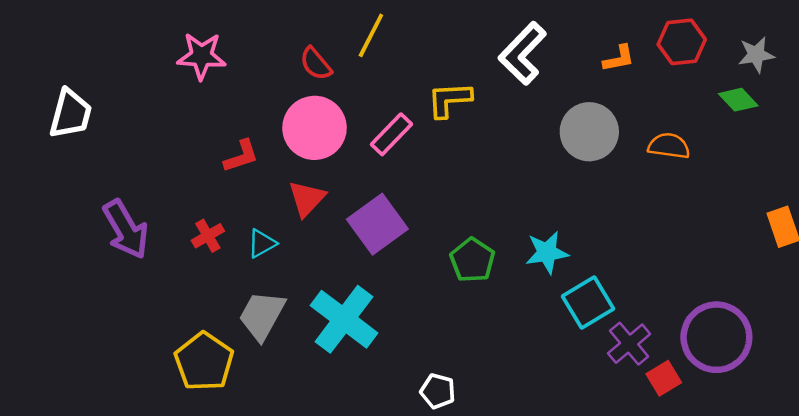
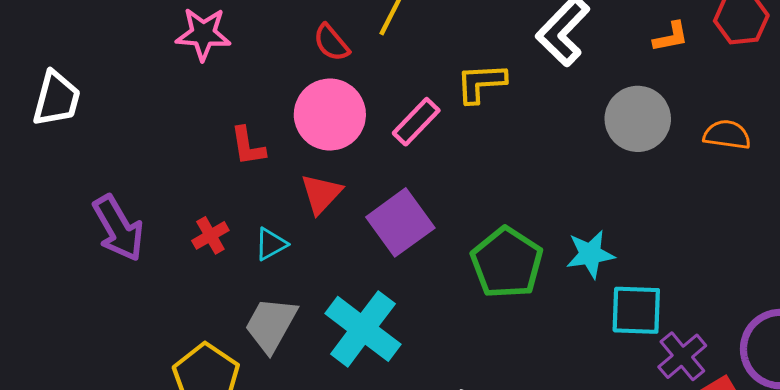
red L-shape: (241, 156) -> (248, 146), turned 99
green pentagon: (472, 260) -> (507, 263), size x1.4
cyan square: (588, 303) -> (636, 310), turned 33

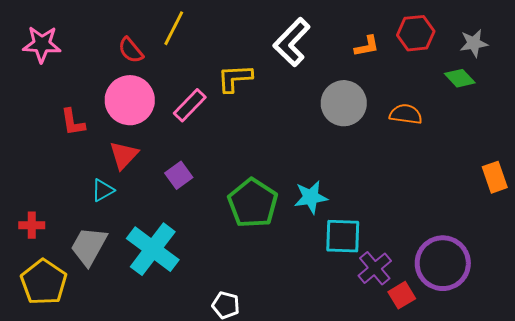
purple square: (400, 222) -> (179, 175), size x0.6
red cross: (210, 235) -> (32, 225), moved, turned 30
cyan triangle: (271, 244) -> (103, 190), moved

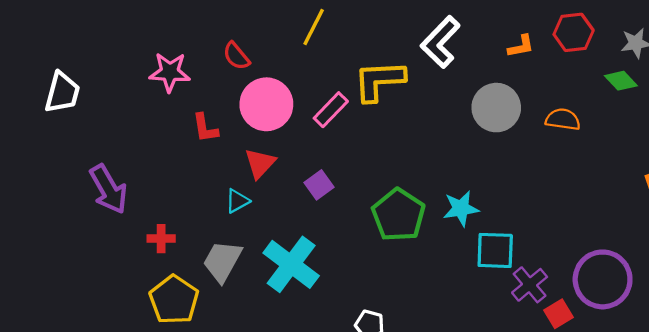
pink star: (42, 44) -> (170, 72), moved
red semicircle: (131, 50) -> (236, 56), moved
yellow L-shape: (235, 78) -> (379, 81), size x1.4

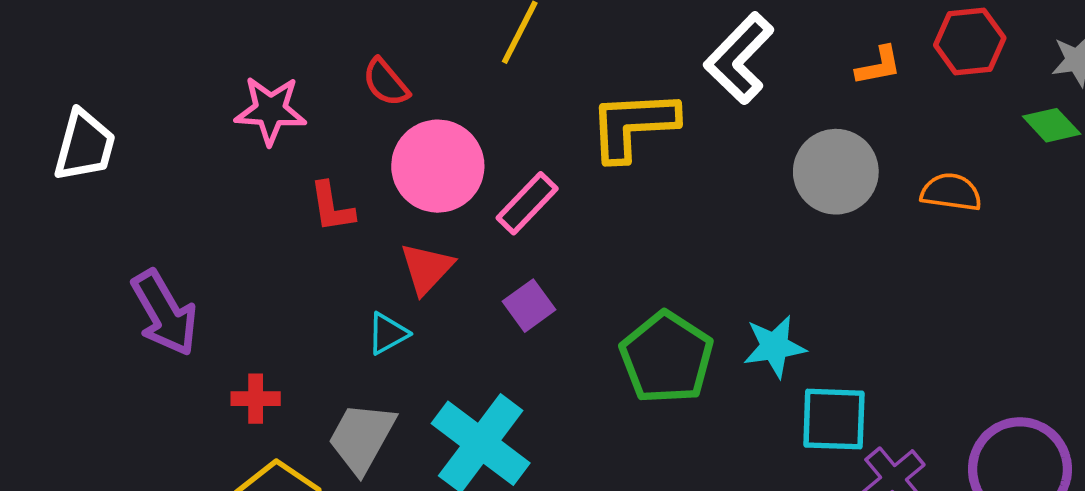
pink rectangle: (331, 110) -> (527, 203), moved

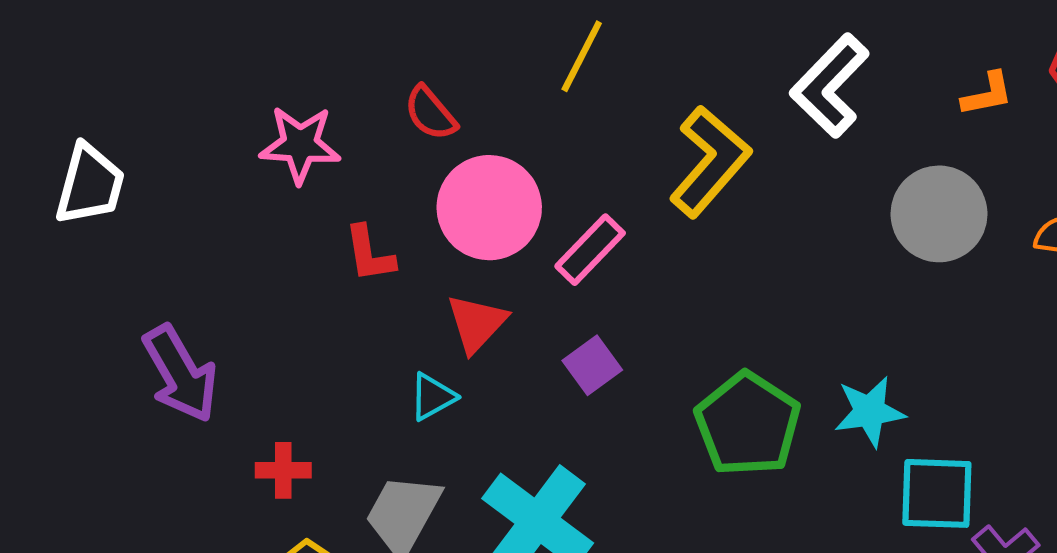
yellow L-shape: (633, 125) -> (710, 161), turned 134

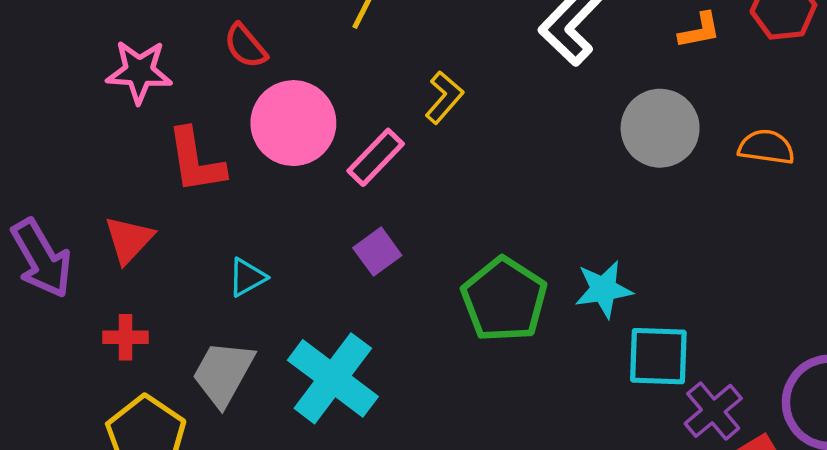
yellow L-shape: (710, 161) -> (444, 97), moved, size x0.6
red L-shape: (369, 254) -> (196, 161), size x1.4
red triangle: (477, 323) -> (129, 240), moved

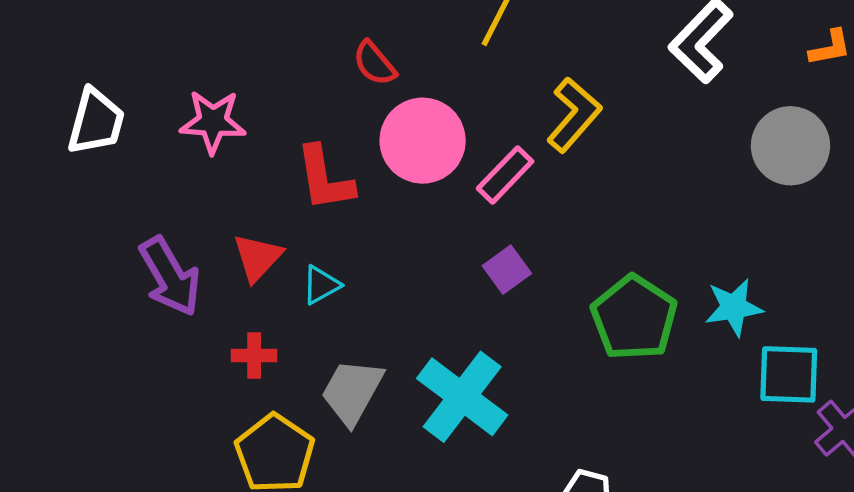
pink star: (139, 72) -> (213, 122), moved
yellow L-shape: (444, 97) -> (574, 115), size x1.4
cyan triangle: (247, 277) -> (321, 285), moved

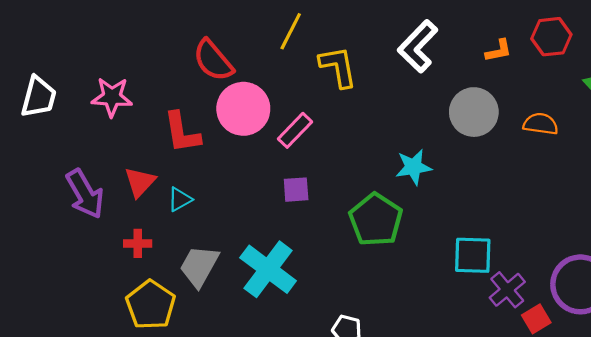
red semicircle: (374, 63) -> (213, 60), size x1.5
yellow L-shape: (574, 115) -> (338, 67), moved, turned -51
purple square: (507, 270) -> (296, 190), turned 32
cyan star: (734, 307) -> (413, 167), moved

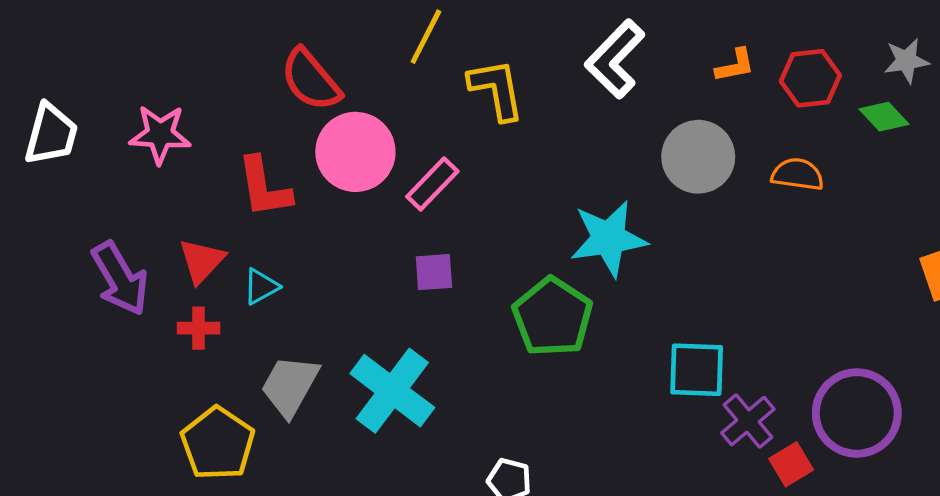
red hexagon: (551, 37) -> (810, 78), moved
cyan star: (413, 167) -> (609, 238), size x1.4
red cross: (138, 243) -> (198, 328), moved

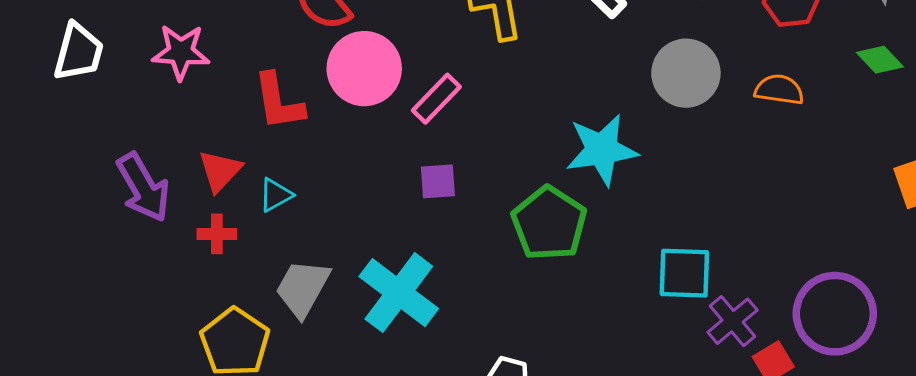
green diamond: (884, 117) -> (880, 60), moved

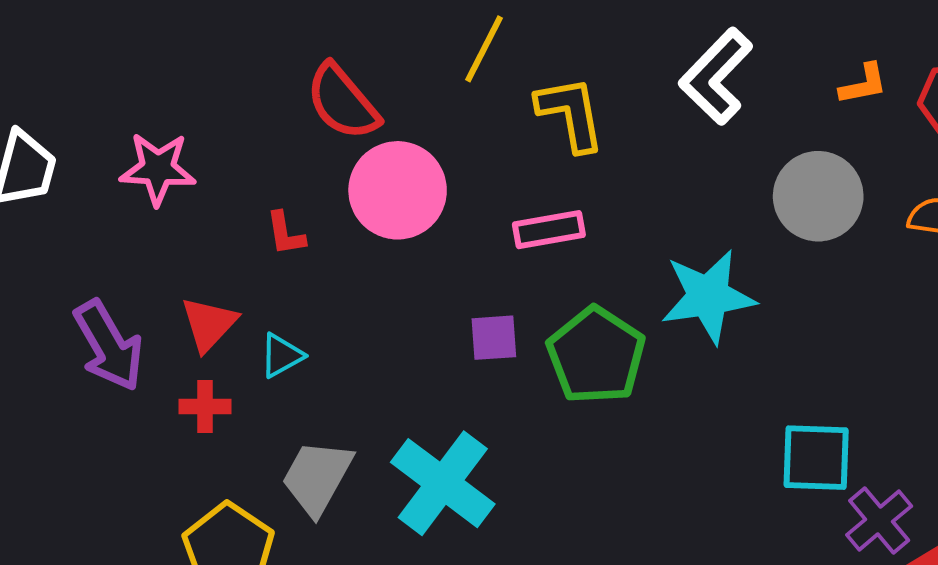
pink rectangle: (436, 99) -> (549, 230), moved, turned 36
red L-shape: (279, 102) -> (286, 234), size x0.6
green pentagon: (549, 223) -> (596, 355), moved

